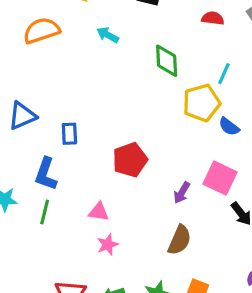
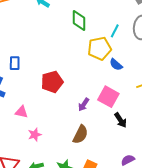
pink triangle: (99, 212) -> (21, 112), moved

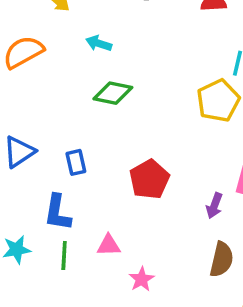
green diamond: (79, 21) -> (113, 93), moved, turned -65

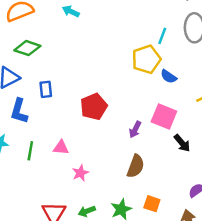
green diamond: (113, 93) -> (27, 48), moved
blue L-shape: (58, 212) -> (19, 111), moved

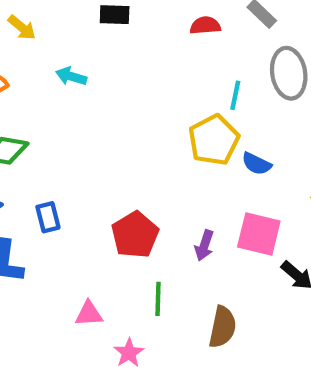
purple arrow: (135, 130) -> (204, 245), moved
green line: (30, 151) -> (158, 299), moved

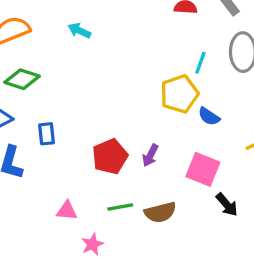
purple arrow: (204, 245) -> (150, 155), moved
green line: (158, 299) -> (120, 207), turned 70
brown semicircle: (223, 327) -> (160, 212), moved, turned 56

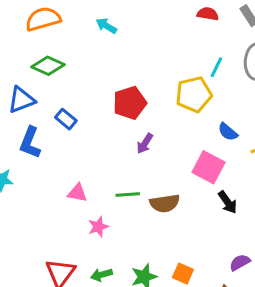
blue semicircle: (209, 116) -> (228, 132), moved
blue rectangle: (47, 134) -> (66, 119), turned -50
purple arrow: (150, 155) -> (145, 144), moved
red pentagon: (110, 156) -> (130, 103), moved

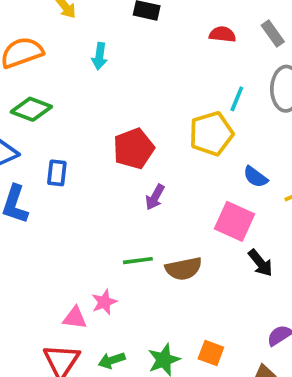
cyan arrow: (106, 26) -> (100, 56), turned -110
blue rectangle: (66, 119) -> (57, 173), turned 60
pink triangle: (77, 193) -> (75, 318), moved

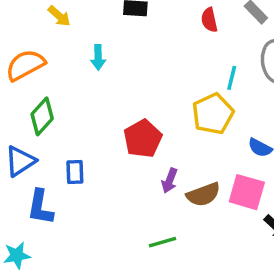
red semicircle: (222, 34) -> (209, 20), turned -100
green diamond: (31, 109) -> (42, 116), turned -60
brown semicircle: (184, 269) -> (203, 194), moved

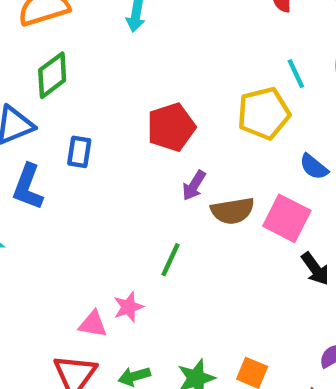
cyan line: (232, 78) -> (296, 74), turned -50
green line: (162, 242) -> (170, 260), turned -60

